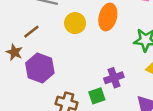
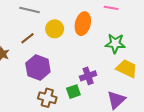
brown line: (31, 32) -> (27, 38), moved
purple hexagon: (40, 68) -> (38, 68), moved

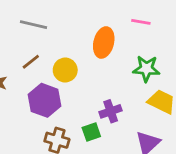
yellow circle: (55, 29) -> (65, 70), moved

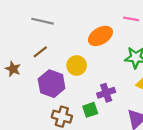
orange ellipse: (104, 42) -> (100, 36), turned 45
yellow circle: (65, 70) -> (77, 65), moved

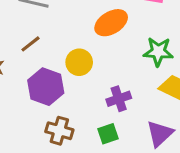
green square: (90, 110) -> (108, 134), moved

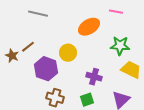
brown line: (30, 44) -> (28, 47), moved
purple cross: (119, 99) -> (94, 77), turned 35

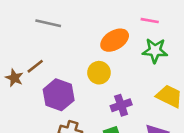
green star: (120, 46) -> (155, 51), moved
yellow circle: (68, 53) -> (99, 73), moved
purple cross: (94, 77) -> (121, 105), turned -35

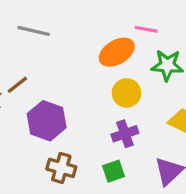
pink line: (150, 21) -> (146, 29), moved
yellow circle: (99, 73) -> (127, 93), moved

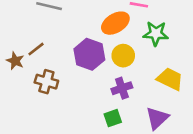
purple hexagon: (47, 121) -> (89, 54), moved
brown cross: (61, 168) -> (46, 82), moved

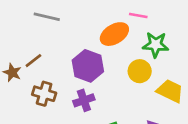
yellow circle: (123, 56) -> (140, 71), moved
purple cross: (122, 88) -> (84, 100), moved

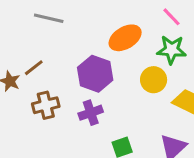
pink line: (138, 15) -> (172, 17), moved, turned 36
brown cross: (44, 94) -> (46, 105), turned -30

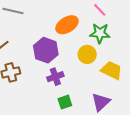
purple cross: (91, 113) -> (55, 77), moved

